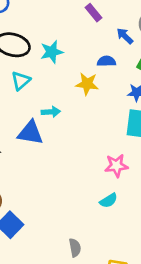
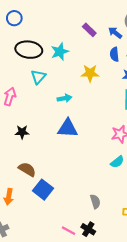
purple rectangle: (94, 13) -> (89, 30), moved
blue semicircle: (106, 61) -> (114, 54), moved, turned -88
blue triangle: (30, 133) -> (68, 128), moved

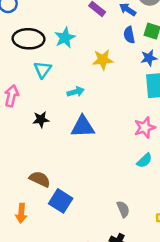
black star: (22, 132) -> (41, 119), moved

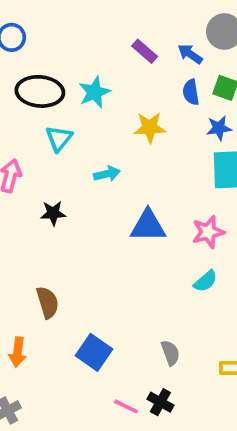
blue triangle: (83, 127) -> (148, 226), moved
brown semicircle: (40, 179) -> (48, 302), turned 45
blue square: (61, 201) -> (94, 352), moved

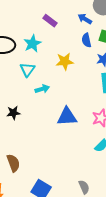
purple rectangle: (145, 51) -> (50, 21), moved
cyan triangle: (59, 138) -> (27, 70), moved

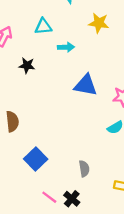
cyan triangle: (27, 70) -> (43, 26), moved, turned 35

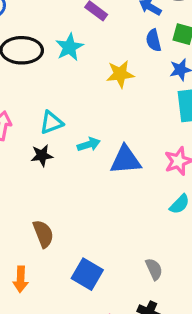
cyan triangle: (43, 26) -> (51, 123), moved
cyan arrow: (66, 47) -> (89, 144), moved

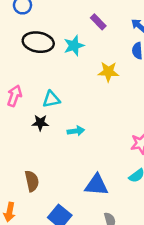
cyan arrow: (89, 144) -> (76, 131), moved
blue triangle: (125, 160) -> (96, 185), moved

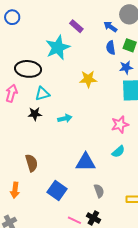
black ellipse: (38, 42) -> (28, 69), moved
cyan star: (74, 46) -> (58, 47), size x1.4
yellow star: (108, 72) -> (88, 79), moved

